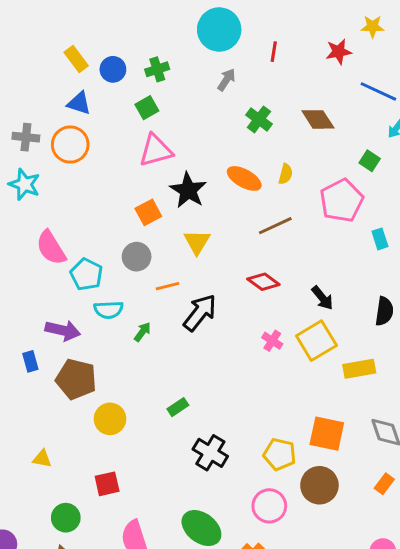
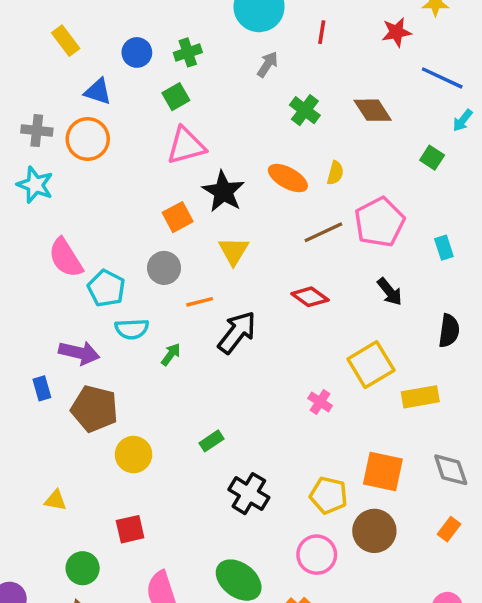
yellow rectangle: (76, 59) -> (66, 41), moved
pink pentagon: (342, 201) -> (379, 222), moved
black arrow: (322, 298) -> (390, 292), moved
pink cross: (272, 341) -> (320, 402), moved

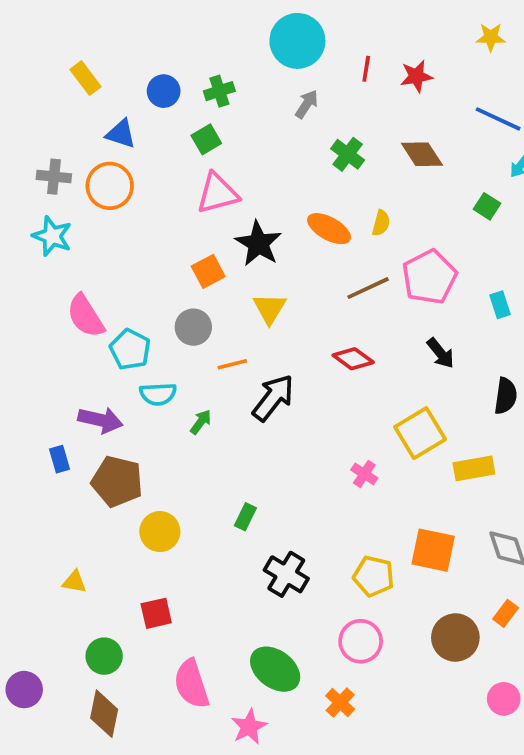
red star: (396, 32) -> (416, 76), moved
green rectangle: (212, 441) -> (245, 517), turned -30
brown circle: (374, 531) -> (455, 637), moved

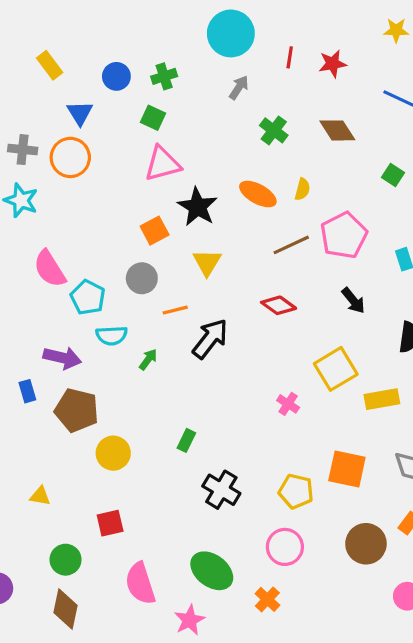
blue triangle: (121, 134) -> (80, 113), turned 40
green square: (206, 139) -> (153, 118), turned -35

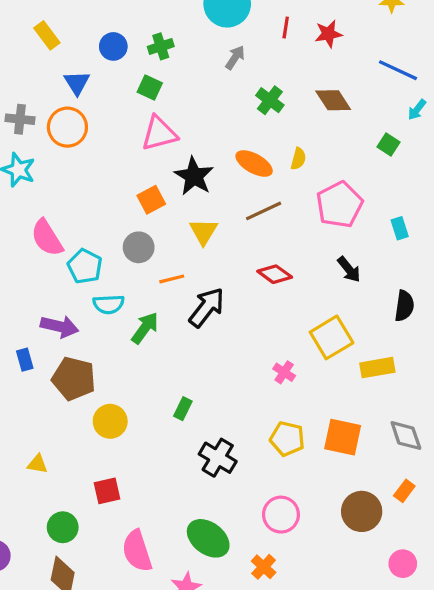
brown line: (291, 245) -> (264, 211), moved
green arrow: (148, 359) -> (145, 328), size x1.5
yellow pentagon: (296, 491) -> (287, 439), moved

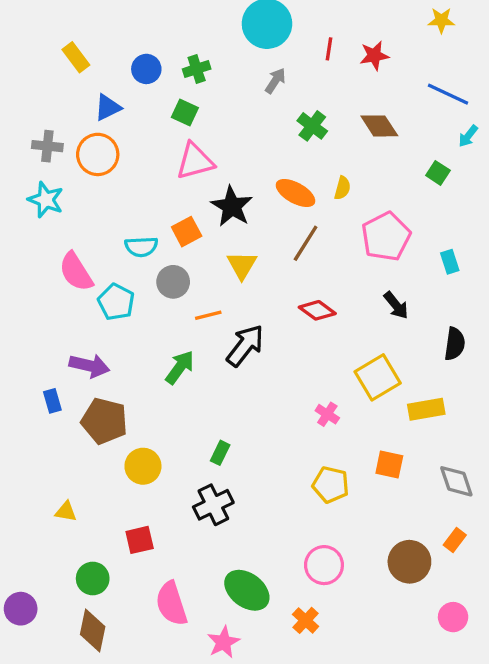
blue triangle: (77, 83) -> (108, 108), turned 36
brown line: (264, 211) -> (306, 243), turned -33
cyan semicircle: (109, 304) -> (141, 247), moved
orange square: (343, 437) -> (389, 465), moved, size x0.7
black cross: (218, 458) -> (213, 505), moved, turned 33

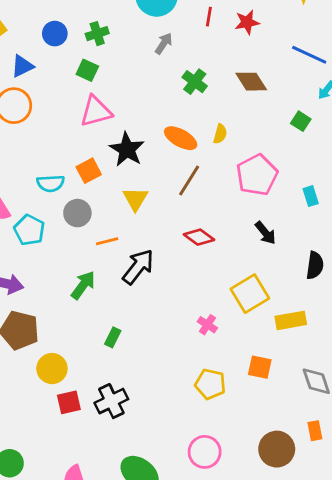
green rectangle: (220, 453) -> (113, 337), moved
red square: (140, 540) -> (69, 402), moved
orange rectangle: (455, 540) -> (315, 431), turned -48

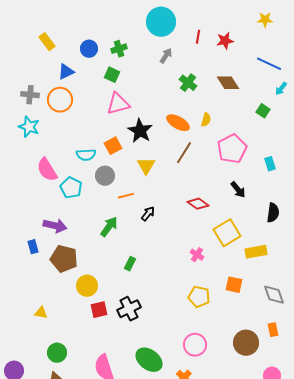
red diamond: (199, 237) -> (198, 204), moved
black arrow: (138, 267) -> (148, 214), size x0.6

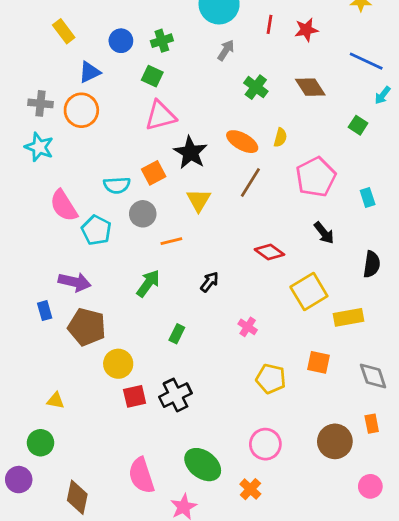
black arrow: (148, 214) -> (210, 282), moved
pink cross: (197, 255) -> (248, 327), moved
green circle: (57, 353) -> (41, 443), moved

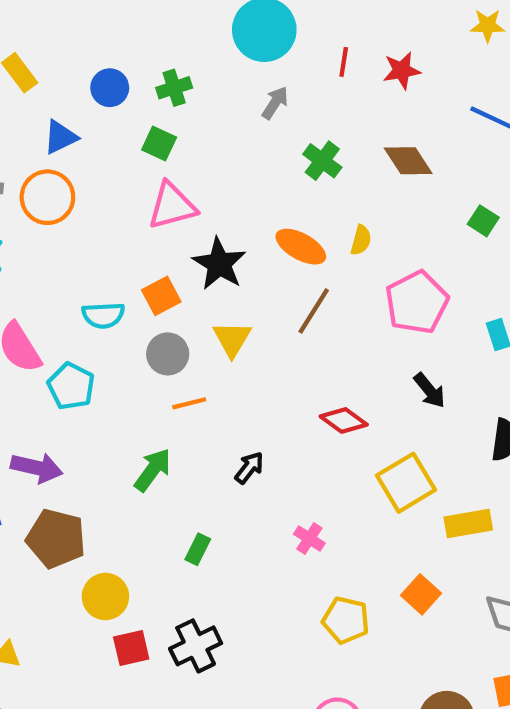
gray circle: (143, 214) -> (168, 354), moved
orange square: (319, 362) -> (421, 594), turned 30

